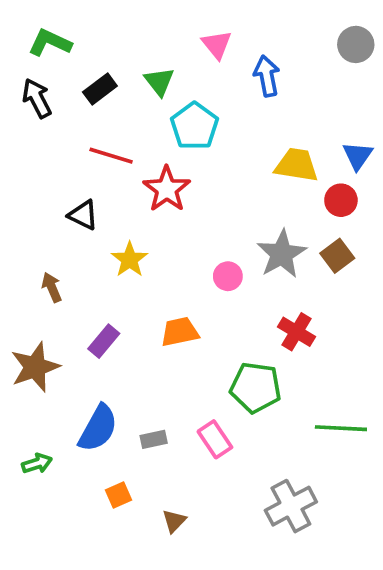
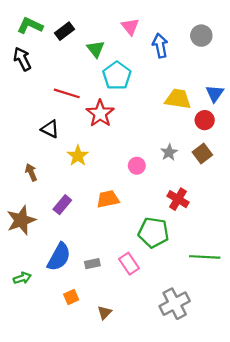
gray circle: (356, 44) -> (201, 36), moved
black rectangle: (100, 89) -> (65, 31), moved
gray star: (282, 254) -> (169, 152), size x0.6

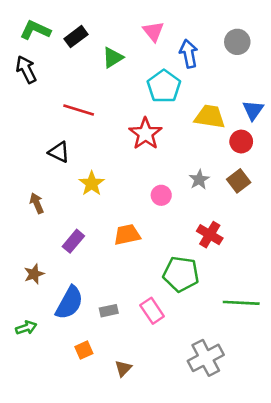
green triangle: (96, 49) -> (113, 58), turned 36
cyan pentagon: (117, 76) -> (164, 86), moved
red star: (100, 113) -> (145, 134), moved
brown star: (21, 220) -> (34, 274), moved, size x0.6

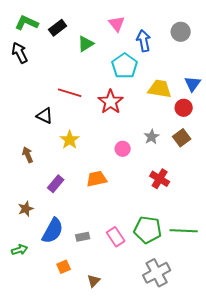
red line: (79, 110) -> (70, 93), moved
green pentagon: (181, 274) -> (148, 230), moved

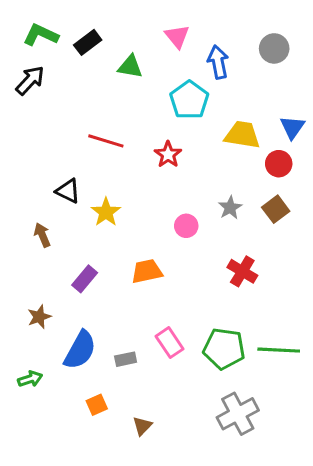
green triangle: (86, 44) -> (130, 67), turned 42
black arrow: (20, 53) -> (30, 80), turned 70
red star: (111, 102) -> (168, 155), size x0.7
black triangle: (45, 116) -> (68, 191), moved
pink rectangle: (116, 237) -> (170, 343), moved

